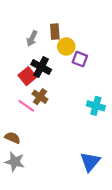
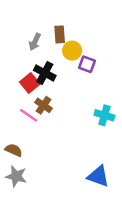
blue triangle: (90, 162) -> (98, 176), turned -50

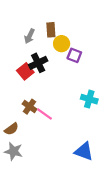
black cross: (45, 73) -> (38, 63), turned 36
brown cross: (44, 105) -> (30, 107), moved
pink line: (29, 115) -> (44, 114), moved
brown semicircle: (14, 150) -> (11, 129), turned 120

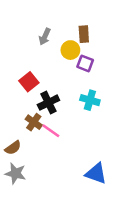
brown rectangle: (51, 30) -> (84, 34), moved
gray arrow: (30, 36) -> (45, 37), moved
black cross: (38, 63) -> (48, 103), moved
cyan cross: (89, 99) -> (90, 100), moved

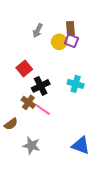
purple square: (85, 63) -> (71, 41), moved
gray star: (15, 173) -> (31, 146), moved

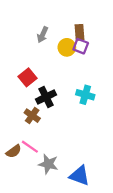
pink line: (43, 110) -> (30, 147), moved
brown semicircle: (11, 124) -> (14, 151), moved
gray star: (31, 146) -> (48, 164), moved
blue triangle: (81, 146) -> (80, 176), moved

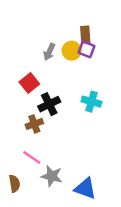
gray arrow: (43, 35) -> (49, 52), moved
brown cross: (32, 116) -> (34, 124), turned 35
brown semicircle: (14, 151) -> (14, 184), moved, turned -63

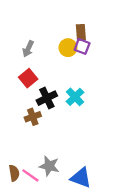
gray arrow: (49, 52) -> (28, 49), moved
cyan cross: (91, 102) -> (75, 97), moved, turned 30
pink line: (32, 157) -> (30, 175), moved

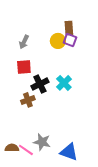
red square: (28, 78) -> (24, 67), turned 35
brown semicircle: (14, 173) -> (12, 148), turned -80

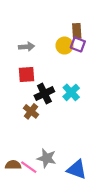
gray arrow: (24, 42) -> (27, 47), turned -120
brown cross: (28, 100) -> (31, 111), turned -32

